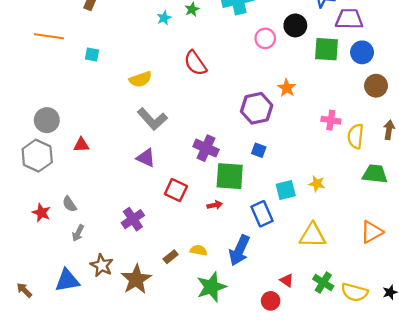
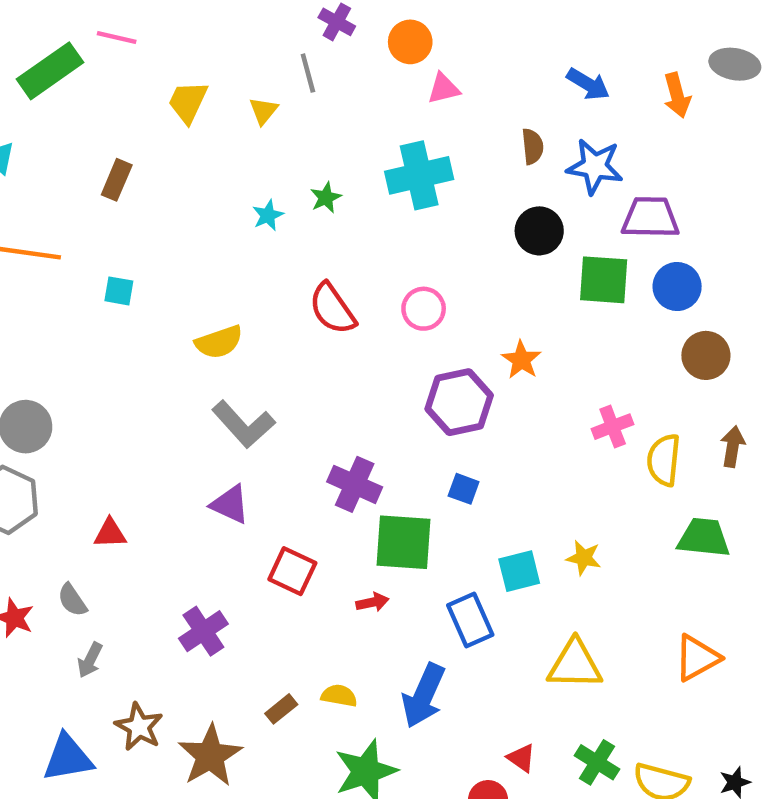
pink circle: (265, 38) -> (424, 309), moved
pink cross: (331, 120) -> (613, 427), turned -30
red triangle: (81, 145) -> (110, 533), moved

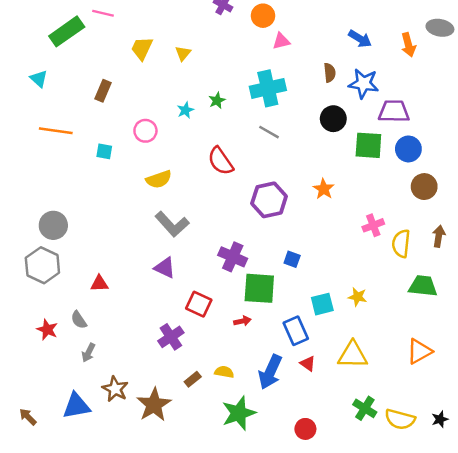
gray line: (308, 73) -> (269, 132), moved, turned -45
pink circle: (424, 309) -> (145, 131), moved
purple hexagon: (459, 402) -> (269, 200), moved
purple cross: (203, 631) -> (171, 337), moved
red triangle: (521, 758) -> (308, 363), moved

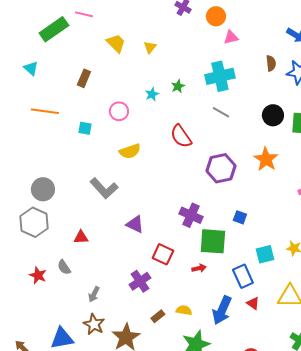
yellow trapezoid: (142, 48) -> (116, 43), turned 110
black circle: (333, 119) -> (273, 115), moved
orange star: (324, 189) -> (266, 159), size x1.4
gray L-shape: (172, 224) -> (104, 188), moved
gray arrow: (88, 353) -> (94, 294), moved

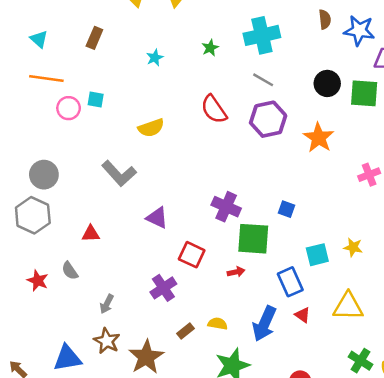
cyan triangle: (31, 68) -> (39, 39), moved
cyan star: (152, 94) -> (155, 58), moved
pink circle: (119, 111) -> (69, 108), moved
purple hexagon: (221, 168) -> (268, 119), moved

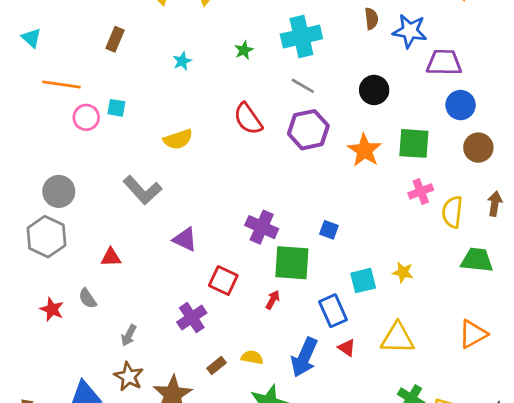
cyan triangle: (39, 39) -> (31, 38), moved
green square: (364, 93) -> (414, 143), moved
red arrow: (236, 272) -> (273, 300), turned -49

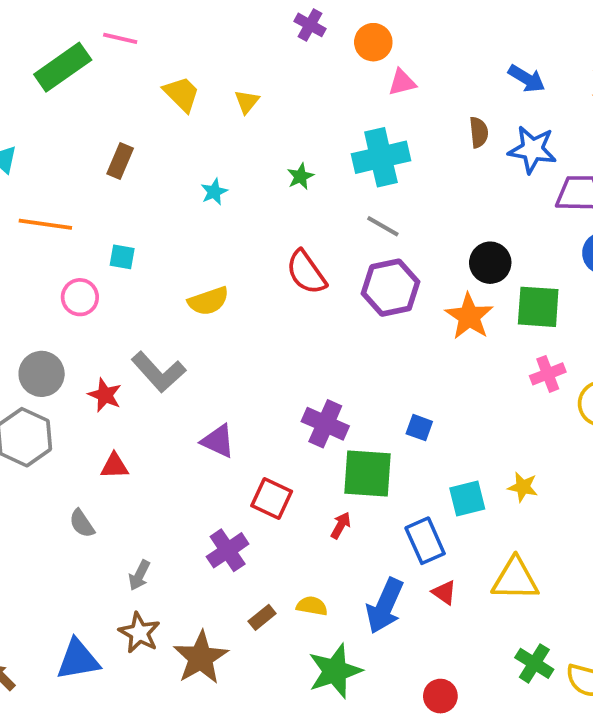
black circle: (374, 90) -> (490, 263), moved
pink circle: (86, 117) -> (80, 297), moved
red star: (52, 309) -> (105, 395), moved

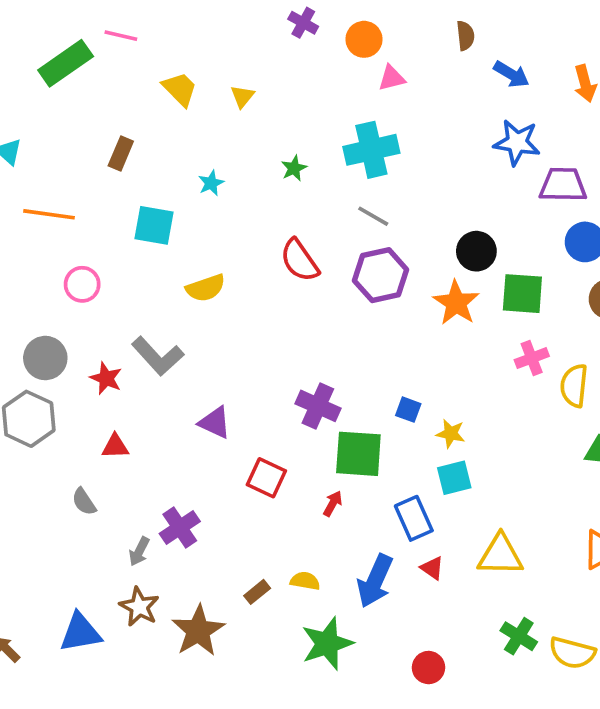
brown semicircle: (479, 132) -> (465, 36), moved
cyan square: (122, 257) -> (154, 225), moved, size x1.6
yellow star: (523, 487) -> (451, 434), moved
purple cross: (228, 550) -> (180, 528), moved

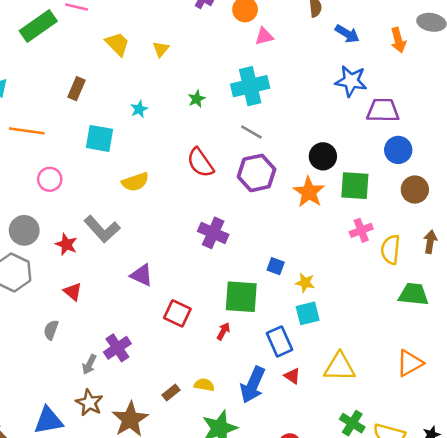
purple cross: (318, 406) -> (213, 233), moved
red triangle: (115, 446) -> (73, 292), turned 42
gray semicircle: (84, 502) -> (51, 330), turned 54

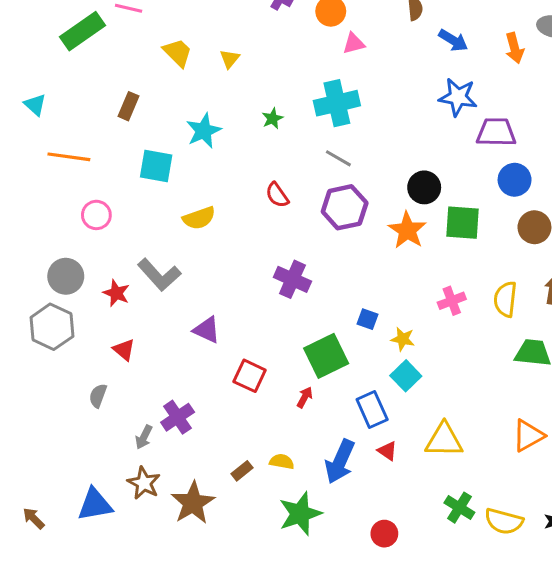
cyan star: (139, 109) -> (204, 131), size x1.6
red semicircle: (200, 163) -> (277, 195), size x0.7
pink cross: (361, 230) -> (452, 301), moved
green square: (241, 297) -> (326, 356), turned -30
cyan square: (308, 313) -> (406, 376), turned -30

